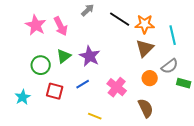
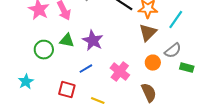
cyan line: (173, 35) -> (176, 20), turned 48
green triangle: (64, 56) -> (67, 41), turned 49
red square: (55, 91) -> (67, 90), moved

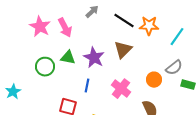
brown triangle: (148, 33) -> (123, 50), moved
blue line: (86, 69) -> (87, 86), turned -48
cyan star: (26, 82) -> (13, 92), moved

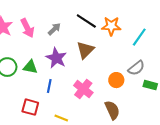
gray arrow: (92, 12) -> (54, 29), moved
green triangle: (68, 58) -> (30, 67), moved

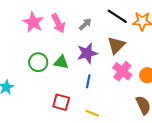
purple star: (56, 58) -> (87, 53), turned 30
blue line: (49, 86) -> (88, 81), moved
pink cross: (83, 89) -> (122, 71), moved

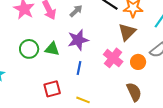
brown triangle: (116, 45) -> (127, 32), moved
red square: (61, 102) -> (52, 89), turned -30

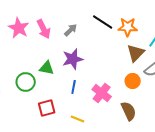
brown triangle: (127, 32) -> (136, 53), moved
green circle: (29, 49) -> (26, 82), moved
pink cross: (113, 58) -> (102, 93), moved

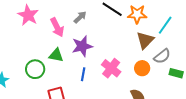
pink arrow: (44, 29) -> (57, 27), moved
pink cross: (102, 93) -> (111, 68), moved

